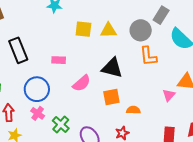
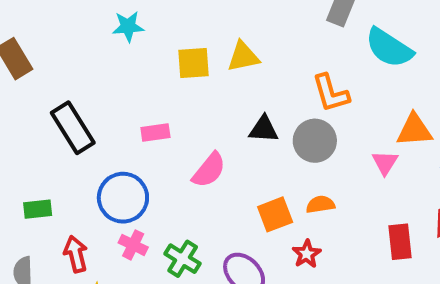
gray circle: (141, 30) -> (315, 141), moved
black triangle: (112, 68) -> (264, 129), size x0.7
orange square: (111, 97) -> (275, 214), moved

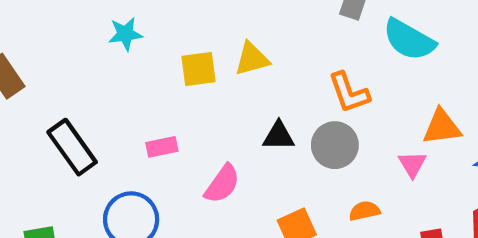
orange semicircle: (320, 204) -> (364, 211), moved

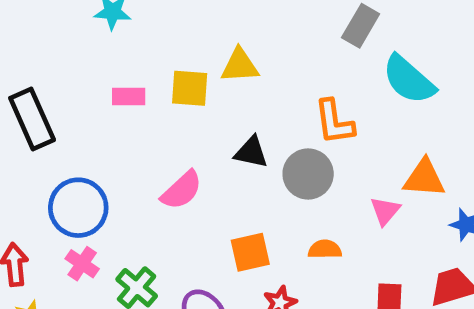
yellow square: (199, 69) -> (190, 88), moved
pink rectangle: (162, 147) -> (129, 97), moved

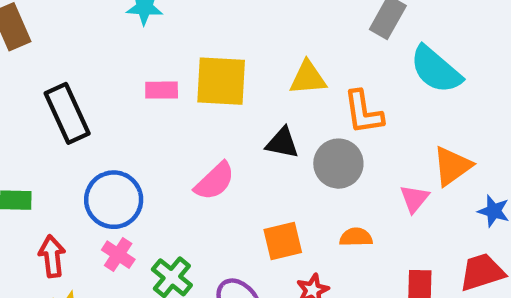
yellow triangle: (240, 66) -> (308, 78), moved
yellow square: (190, 88) -> (221, 81), size x1.4
orange triangle: (424, 178) -> (452, 166), turned -39

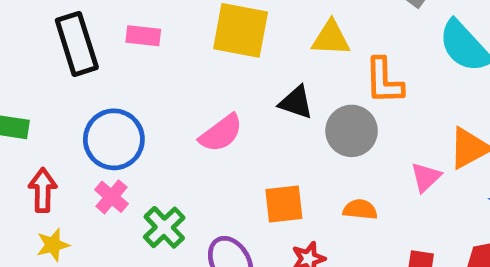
pink rectangle: (162, 90) -> (143, 36), moved

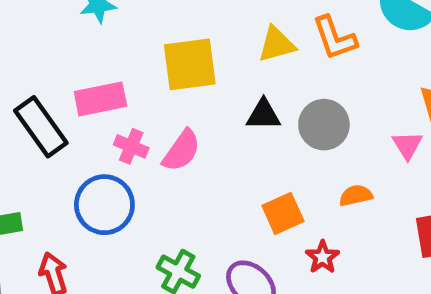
pink rectangle: (143, 36) -> (100, 99), size x1.5
orange L-shape: (384, 81) -> (335, 38), moved
pink semicircle: (221, 133) -> (181, 151), moved
pink cross: (111, 197) -> (131, 146), moved

